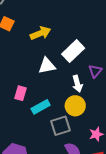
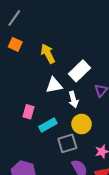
yellow arrow: (41, 33) -> (48, 54), turned -96
white arrow: (77, 84) -> (73, 100), moved

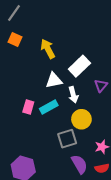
cyan rectangle: (48, 125) -> (49, 107), moved

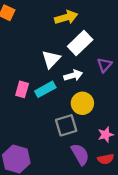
yellow arrow: (48, 49) -> (66, 17), moved, turned 102
white triangle: (54, 80) -> (51, 59), turned -36
white arrow: (73, 95) -> (73, 75), turned -91

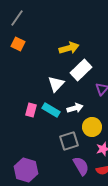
white arrow: (73, 75) -> (75, 108), moved
cyan rectangle: (45, 89) -> (51, 110), turned 60
yellow circle: (82, 103) -> (92, 127), moved

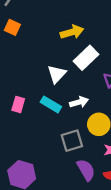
pink rectangle: (31, 110) -> (18, 104), moved

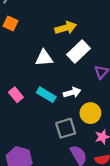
white triangle: (57, 74) -> (44, 58), moved, turned 42
pink rectangle: (18, 104) -> (16, 95), turned -56

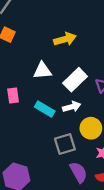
white rectangle: (79, 52) -> (75, 80), moved
pink rectangle: (16, 95) -> (13, 96), moved, turned 32

